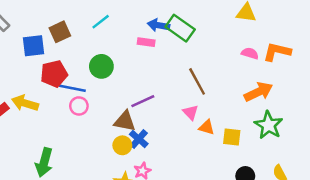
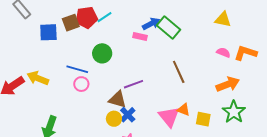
blue arrow: (158, 25) -> (151, 24), turned 138
red pentagon: (54, 74) -> (86, 17), moved
pink triangle: (191, 112) -> (169, 117), moved, size x1.6

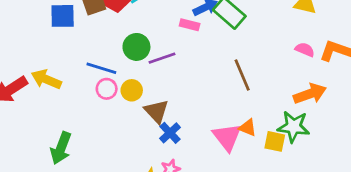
purple line: (133, 84) -> (162, 58), moved
brown triangle: (118, 99) -> (156, 111), turned 30
green star: (234, 112) -> (293, 127), moved, turned -30
yellow circle: (114, 119) -> (132, 90), moved

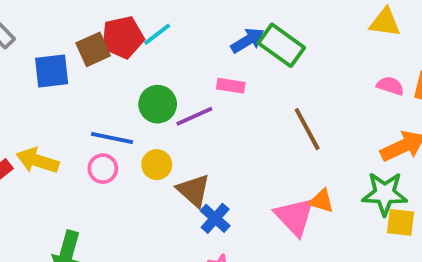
pink rectangle: (190, 25) -> (231, 86), moved
pink circle: (107, 89) -> (103, 169), moved
yellow square: (275, 141) -> (401, 222), moved

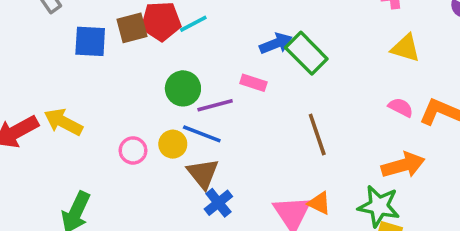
blue line: (112, 138) -> (202, 134), moved
pink circle: (103, 169) -> (133, 150), moved

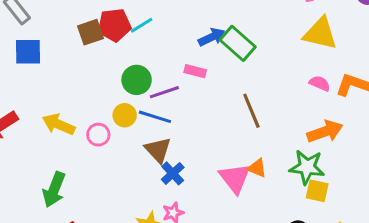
blue square: (90, 41) -> (28, 52), moved
yellow triangle: (406, 48) -> (320, 33), size x1.4
yellow arrow: (63, 122) -> (59, 124), moved
yellow circle: (173, 144) -> (125, 115), moved

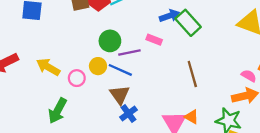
pink semicircle: (320, 83) -> (249, 76), moved
green arrow: (54, 190) -> (58, 111), moved

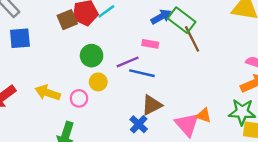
green circle: (110, 41) -> (92, 56), moved
blue line: (120, 70) -> (142, 73), moved
brown line: (192, 74) -> (192, 39), moved
brown triangle: (120, 95) -> (152, 105), moved, turned 50

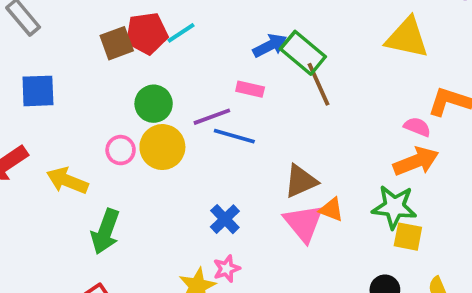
blue square: (20, 38) -> (38, 91), moved
yellow circle: (98, 82) -> (162, 147), size x1.5
yellow arrow: (48, 93) -> (67, 181), moved
pink circle: (79, 98) -> (121, 150), moved
brown triangle: (152, 105) -> (301, 181), moved

